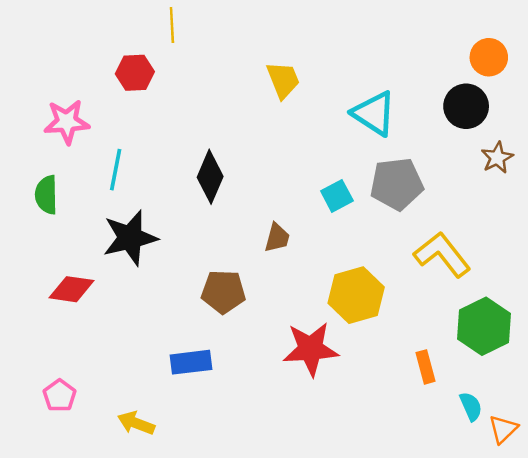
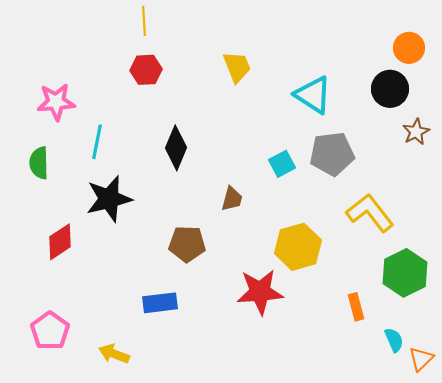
red hexagon: (135, 73) -> (146, 70), moved
red diamond: (71, 289) -> (60, 242), turned -42
pink pentagon: (60, 396) -> (50, 331), size x1.4

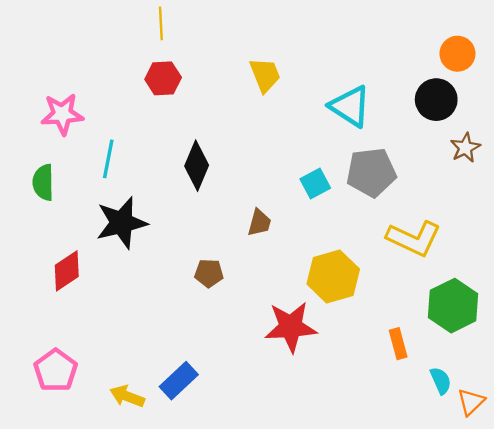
yellow L-shape: (370, 213) -> (414, 238), turned 153
brown pentagon: (187, 244) -> (209, 273), size x0.7
blue rectangle: (160, 303) -> (179, 381), moved, turned -36

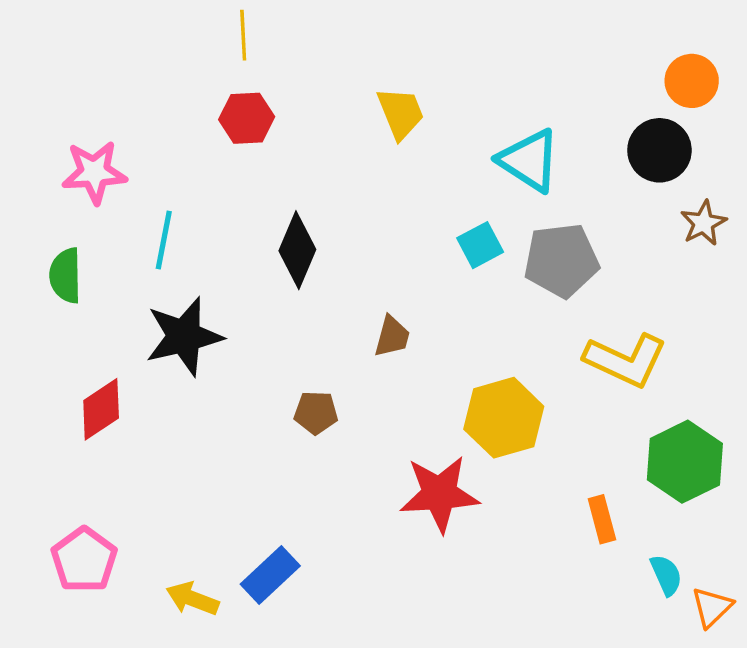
cyan square: (315, 184) -> (480, 245), moved

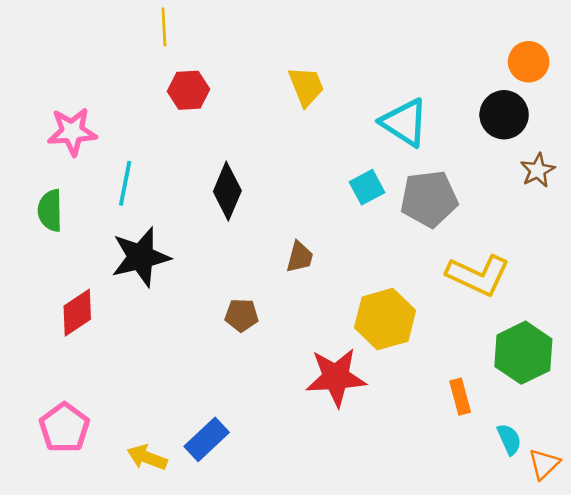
yellow line: (243, 35) -> (164, 27), moved

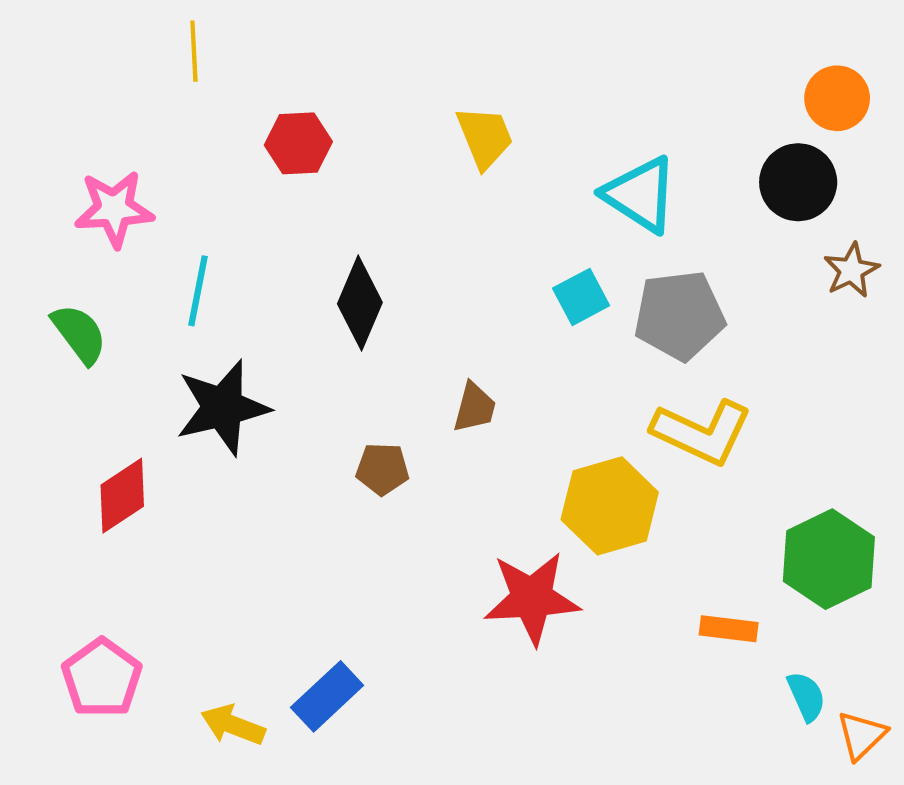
yellow line: (164, 27) -> (194, 51), moved
green semicircle: (50, 210) -> (79, 334), turned 144
yellow L-shape: (478, 275) -> (702, 432), moved
brown pentagon: (242, 315) -> (382, 469), moved
orange rectangle: (460, 397) -> (729, 629), turned -68

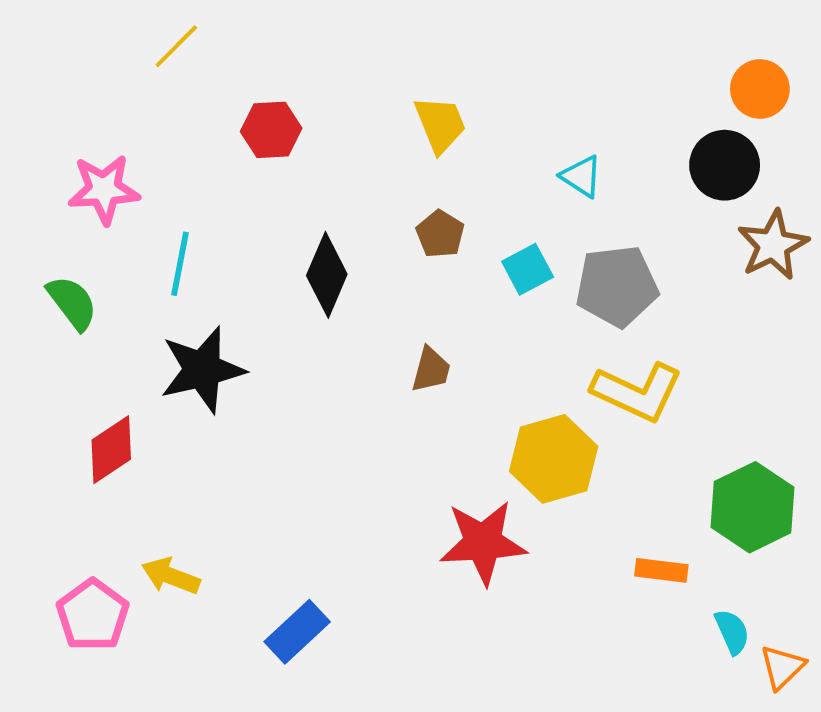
yellow line: (194, 51) -> (176, 46), turned 48
cyan triangle: (640, 195) -> (582, 176), size x0.6
brown star: (851, 270) -> (773, 245), size x1.4
brown pentagon: (382, 469) -> (440, 234), moved, turned 30
yellow arrow: (233, 725) -> (171, 576), moved

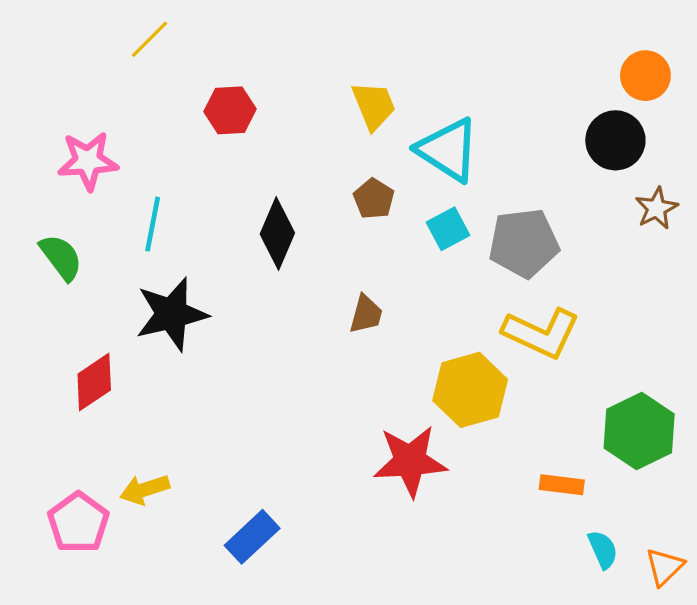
cyan triangle: (582, 176) -> (448, 150), moved, size x1.8
brown star: (773, 245) -> (657, 208), size x0.7
yellow arrow: (171, 576) -> (145, 489), turned -39
cyan semicircle: (732, 632) -> (603, 549), moved

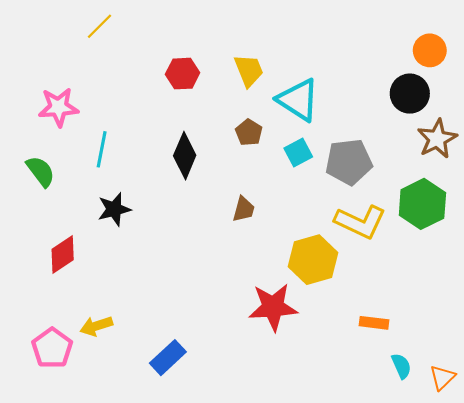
red hexagon: (230, 110) -> (183, 74), moved
brown star: (657, 208) -> (437, 139), size x1.4
black star: (172, 314) -> (114, 209), size x0.7
green hexagon: (639, 431) -> (422, 204), moved

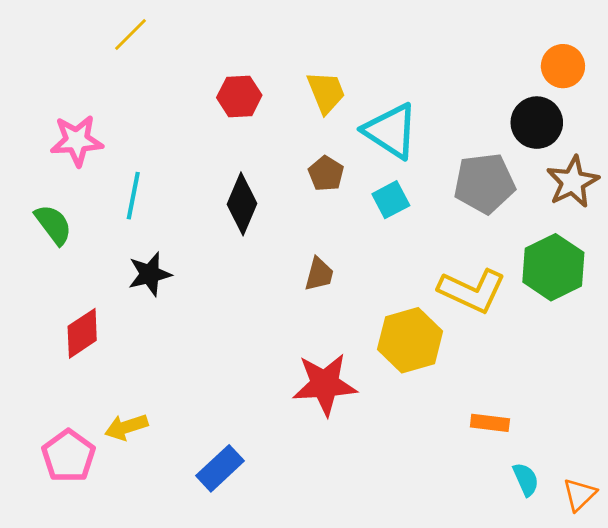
gray pentagon: (349, 162) -> (484, 183), moved
red star: (273, 307) -> (325, 384), moved

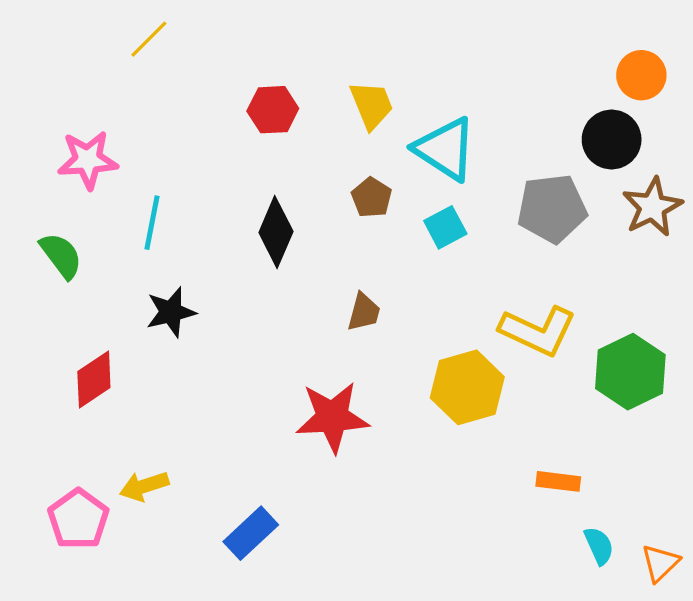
green hexagon: (553, 267) -> (630, 372), moved
red star: (325, 384) -> (332, 417), moved

